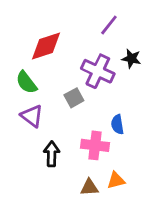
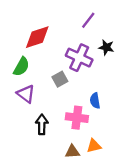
green semicircle: (26, 82) -> (21, 67), turned -114

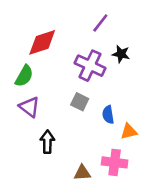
gray square: (60, 79) -> (80, 102), moved, turned -35
pink cross: (77, 118) -> (115, 162), moved
orange triangle: (94, 146) -> (129, 131), moved

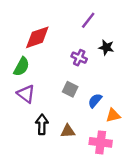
purple cross: (90, 66) -> (79, 58), size x0.6
blue semicircle: (108, 115) -> (95, 101), turned 49
brown triangle: (82, 173) -> (68, 131), moved

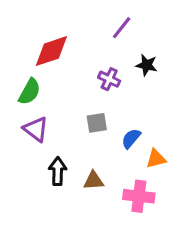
gray square: (70, 89) -> (97, 123), turned -35

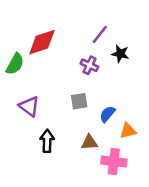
purple line: (122, 28) -> (100, 34), moved
green semicircle: (30, 92) -> (15, 64), moved
brown triangle: (94, 181) -> (89, 142), moved

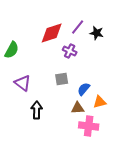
red diamond: (42, 42) -> (52, 33), moved
black star: (120, 54) -> (97, 33), moved
brown triangle: (89, 142) -> (78, 108), moved

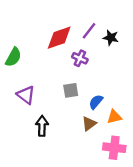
brown triangle: (78, 108) -> (89, 124), turned -32
pink cross: (89, 126) -> (114, 148), moved

